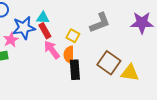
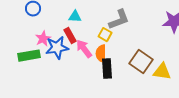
gray L-shape: (100, 23) -> (119, 20), moved
blue star: (24, 28) -> (57, 48), moved
red rectangle: (45, 31) -> (70, 36), moved

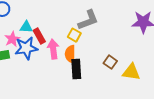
cyan triangle: (75, 17) -> (26, 27), moved
pink arrow: (84, 49) -> (53, 49), turned 30
brown square: (141, 62) -> (110, 62), size x0.6

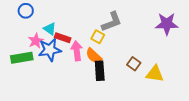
cyan triangle: (26, 27) -> (50, 29), turned 32
red rectangle: (39, 36) -> (63, 38), turned -42
orange semicircle: (70, 54) -> (94, 56), turned -48

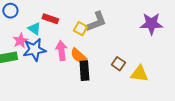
yellow square: (98, 37) -> (80, 29), moved
red rectangle: (63, 38) -> (50, 19), moved

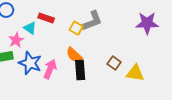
blue star: (34, 50) -> (30, 63), moved, turned 30
pink arrow: (61, 51) -> (50, 69), moved, turned 30

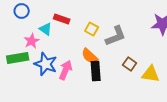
gray L-shape: (92, 21) -> (116, 36), moved

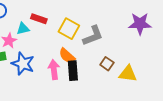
cyan triangle: (46, 29) -> (23, 29), turned -48
yellow square: (92, 29) -> (69, 29), size x1.5
pink arrow: (66, 70) -> (54, 70), moved, turned -30

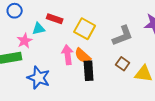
gray L-shape: (93, 36) -> (123, 36), moved
blue star: (23, 64) -> (39, 78), moved
pink arrow: (54, 70) -> (68, 55), moved

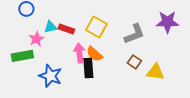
red rectangle: (55, 19) -> (66, 29), moved
black rectangle: (89, 71) -> (88, 68), moved

